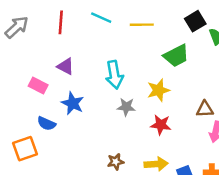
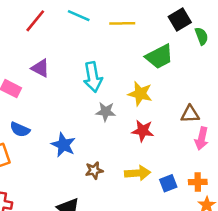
red line: (61, 22) -> (35, 21), turned 35
yellow star: (158, 90) -> (140, 94), turned 30
blue star: (73, 103) -> (63, 145), moved

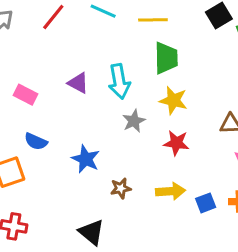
green trapezoid: (159, 57) -> (166, 58), moved, turned -64
purple triangle: (40, 68) -> (78, 83), moved
gray star: (106, 112) -> (134, 121), turned -30

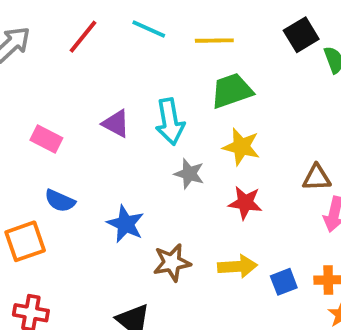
green trapezoid: (166, 58) -> (232, 91), turned -108
gray star: (134, 121) -> (189, 174), turned -30
brown star: (121, 188) -> (172, 263), size x1.4

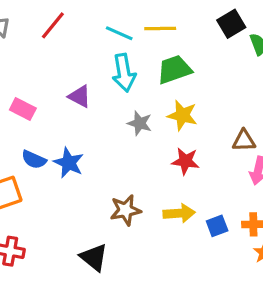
cyan line: (149, 29) -> (119, 33), moved
cyan arrow: (170, 122) -> (124, 73), moved
gray star: (189, 174) -> (140, 123), moved
blue star: (126, 224) -> (69, 163), moved

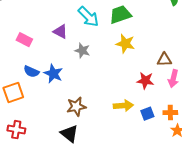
cyan arrow: (124, 73) -> (88, 17), turned -35
gray star: (140, 123) -> (82, 51), moved
red star: (185, 161) -> (145, 81), moved
brown star: (125, 210) -> (76, 107), moved

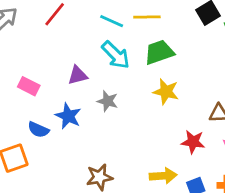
purple triangle: (60, 32) -> (78, 75), turned -42
blue star: (53, 74) -> (68, 116), moved

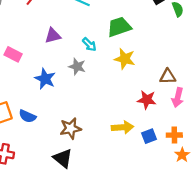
cyan arrow: (116, 55) -> (89, 44), moved, size x0.6
purple triangle: (78, 75) -> (53, 36), moved
blue semicircle: (38, 130) -> (27, 116), moved

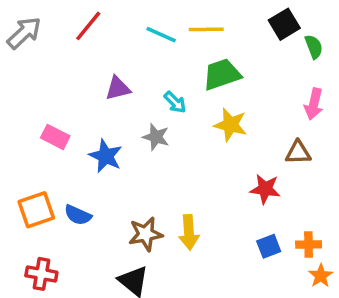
pink rectangle: (13, 54) -> (55, 137), moved
pink arrow: (178, 97) -> (314, 104), moved
yellow arrow: (122, 127) -> (189, 232), moved, turned 90

